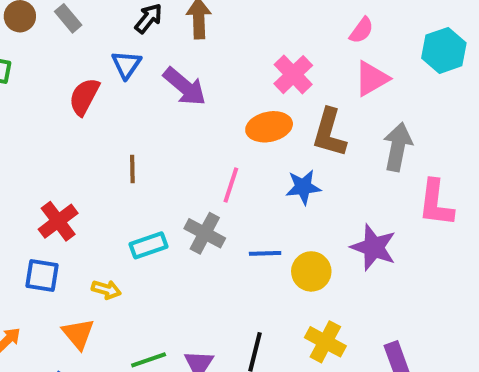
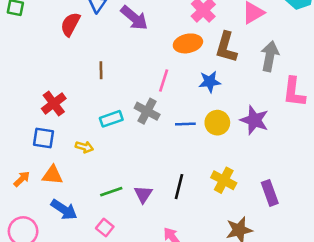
yellow circle: (311, 271) -> (217, 123), moved
orange triangle: (78, 334) -> (52, 175), moved, turned -45

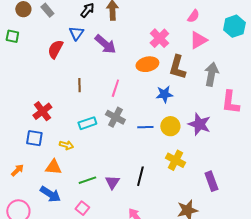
pink line: (164, 80) -> (115, 88), moved
orange triangle: (52, 175) -> (53, 167), moved
yellow cross: (224, 180) -> (175, 160), moved

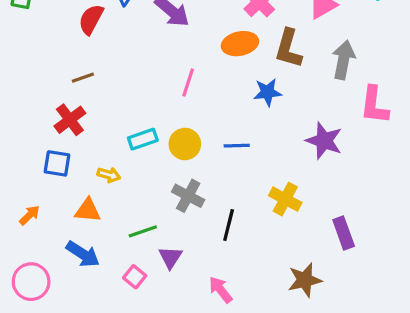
brown line: (79, 85) -> (83, 78), moved, turned 72
gray cross: (115, 117) -> (188, 196), moved
yellow circle: (170, 126) -> (185, 144), moved
purple triangle: (112, 182) -> (170, 257), moved

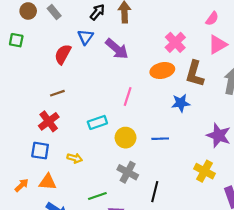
cyan rectangle: (143, 139) -> (97, 122), moved
yellow cross: (285, 199) -> (205, 171), moved
orange triangle: (88, 210) -> (48, 182), moved

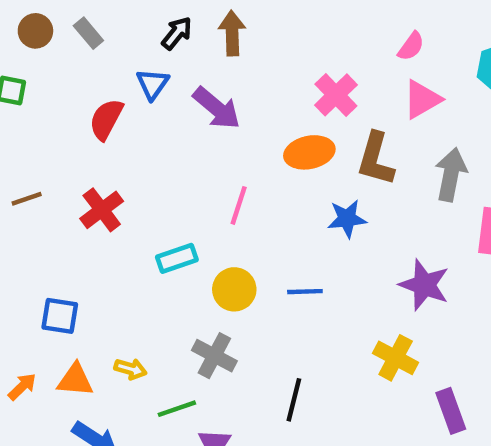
brown line: (57, 93) -> (27, 199), moved
red cross: (49, 121) -> (102, 210), moved
yellow arrow: (75, 158) -> (130, 369), moved
gray cross: (128, 172) -> (214, 356), moved

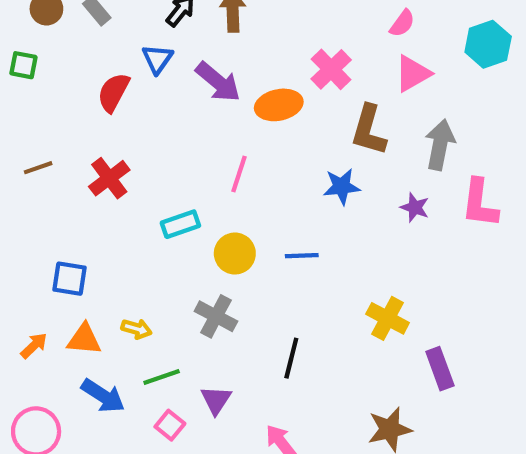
orange ellipse: (309, 152) -> (279, 105), moved
purple star: (424, 285) -> (415, 207), moved, size x0.6
green line: (177, 409) -> (162, 377), moved

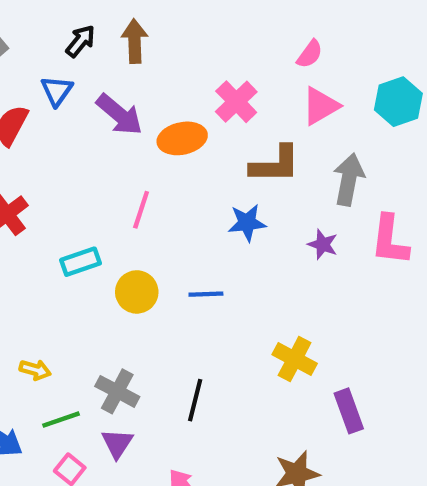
cyan hexagon: (488, 44) -> (398, 102), moved
brown L-shape: (369, 130) -> (275, 164), turned -106
gray cross: (216, 316) -> (117, 391), moved

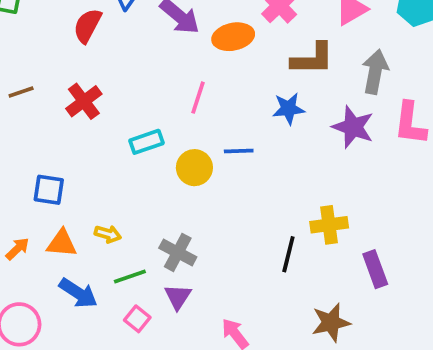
purple star: (323, 244) -> (353, 127), size x1.6
blue line: (206, 294) -> (239, 151), moved
yellow cross: (295, 359) -> (329, 225), turned -36
black line: (195, 400) -> (288, 254), moved

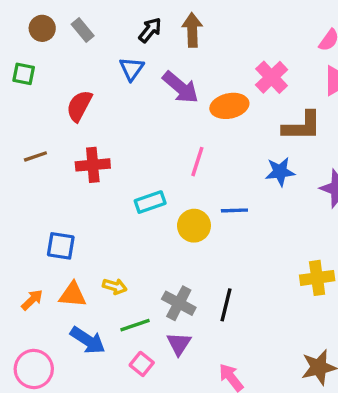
red semicircle: (87, 26) -> (79, 106), moved
red cross: (84, 101) -> (93, 165), turned 32
black line: (288, 254) -> (226, 305), moved

